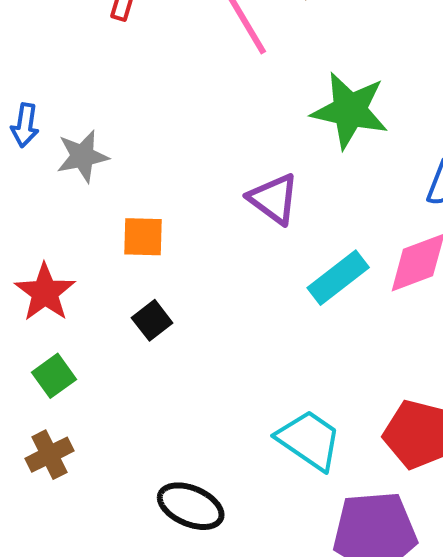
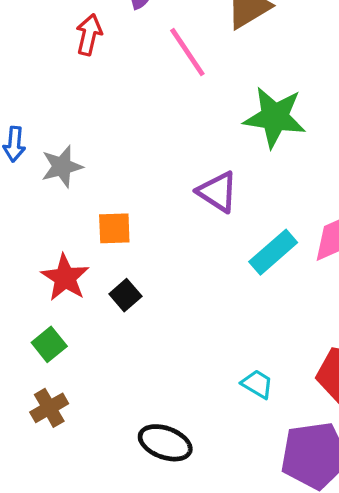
red star: (45, 292) -> (65, 278), moved
cyan trapezoid: (309, 440) -> (257, 384), size x0.6

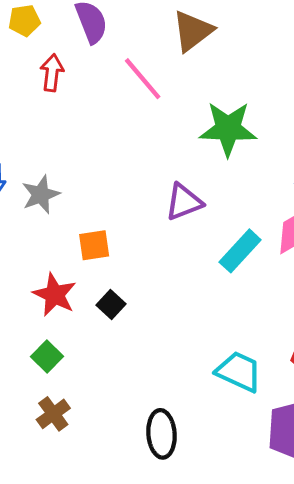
purple triangle: (218, 192) -> (184, 202), turned -48
cyan trapezoid: (257, 384) -> (239, 372), size x1.6
black ellipse: (165, 443) -> (162, 434), turned 72

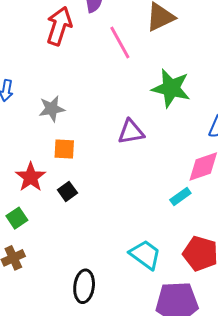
red arrow: (52, 73) -> (59, 26), size x1.5
gray star: (41, 194) -> (52, 109), moved
cyan rectangle: (240, 251) -> (180, 196), moved, size x0.7

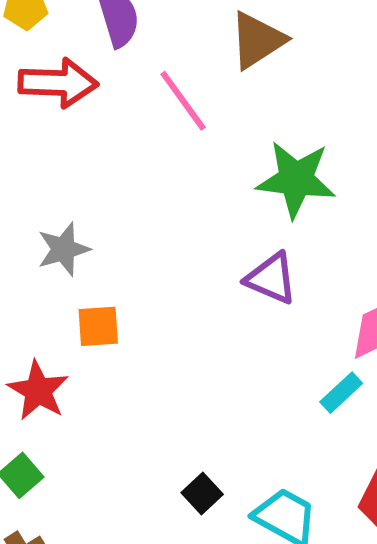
red arrow: (59, 26) -> (58, 83), turned 81
purple triangle: (131, 132) -> (271, 278), moved, turned 40
black square: (67, 191) -> (202, 494), moved

